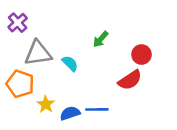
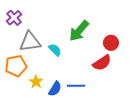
green arrow: (101, 39) -> (79, 31), size x1.6
orange pentagon: (20, 84) -> (16, 66), turned -30
blue semicircle: (70, 113) -> (55, 89), turned 140

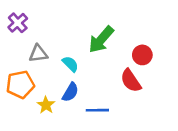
gray triangle: (30, 42) -> (38, 54), size x0.7
red semicircle: (102, 63) -> (131, 81), turned 90
blue semicircle: (55, 89) -> (70, 92), moved

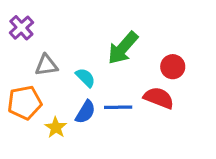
red semicircle: (131, 81) -> (159, 98), turned 145
blue line: (97, 110) -> (118, 107), moved

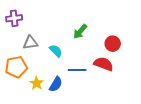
purple cross: (21, 28) -> (14, 18), turned 35
green arrow: (123, 48) -> (80, 31), size x0.7
blue semicircle: (85, 112) -> (56, 84), moved

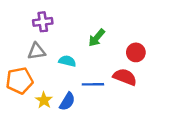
purple cross: (14, 18) -> (43, 22), moved
cyan semicircle: (56, 51) -> (67, 61), turned -32

